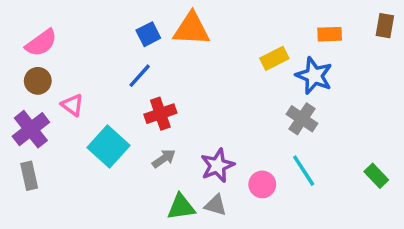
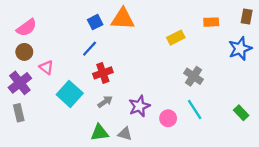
blue star: (314, 76) -> (240, 49), moved, turned 30
gray triangle: (216, 205) -> (125, 134), moved
green triangle: (181, 207) -> (100, 133), moved

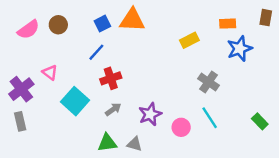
blue star: (240, 49) -> (240, 49), moved
brown circle: (24, 52) -> (58, 25), moved

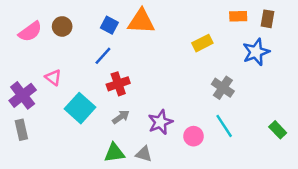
brown rectangle: (266, 18) -> (267, 19), moved
blue square: (102, 24) -> (109, 25), turned -35
orange rectangle: (228, 24) -> (238, 16), moved

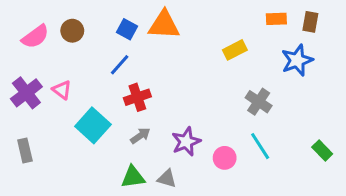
purple cross: (23, 95) -> (26, 93), moved

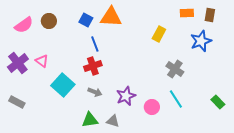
yellow rectangle: (235, 50) -> (159, 34), turned -35
blue line: (120, 65) -> (95, 44), moved, turned -63
gray arrow: (140, 136) -> (95, 92), turned 56
gray rectangle: (25, 150) -> (17, 102), turned -49

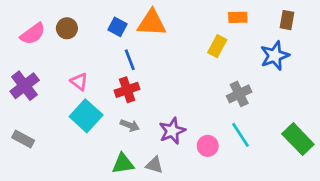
orange rectangle: (187, 13) -> (238, 17), moved
pink triangle: (42, 61) -> (79, 82), moved
gray cross: (175, 69) -> (239, 94), turned 30
green rectangle: (218, 102) -> (298, 139), size x1.6

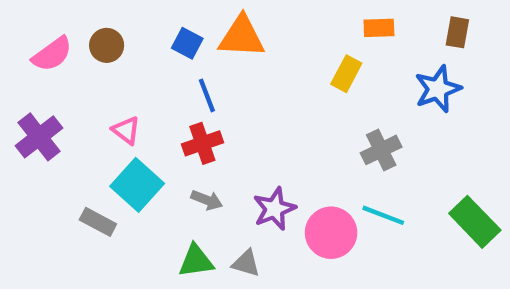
cyan line: (240, 135) -> (383, 215), turned -36
gray rectangle: (23, 139) -> (98, 222), moved
pink circle: (208, 146) -> (331, 233), size x1.5

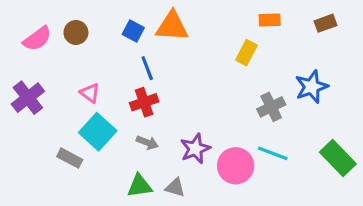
brown rectangle: (457, 32) -> (325, 23), turned 60
blue star: (438, 89) -> (312, 87), moved

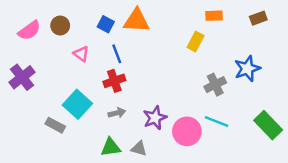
pink triangle: (90, 93) -> (81, 54), moved
gray arrow: (147, 143) -> (117, 113), turned -35

